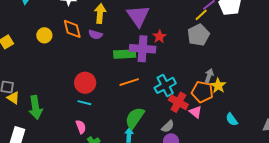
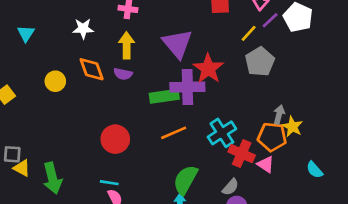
yellow line: (201, 15) -> (249, 33), moved
red star: (159, 37) -> (208, 69), size x1.6
cyan line: (84, 103) -> (109, 183), moved

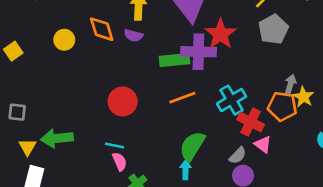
pink triangle: (266, 164) -> (263, 144), moved
yellow triangle: (22, 168) -> (27, 147), moved, turned 30
green arrow: (52, 178) -> (57, 138), turned 96

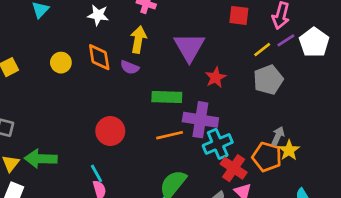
red star: (221, 34) -> (216, 77), size x0.7
purple cross: (198, 52) -> (200, 120), moved
cyan line: (115, 146) -> (96, 173), turned 42

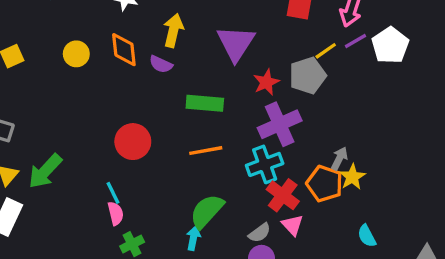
gray pentagon: (268, 80) -> (307, 76), moved
purple cross: (200, 120) -> (280, 124), moved, turned -36
green arrow: (41, 159) -> (45, 171), turned -52

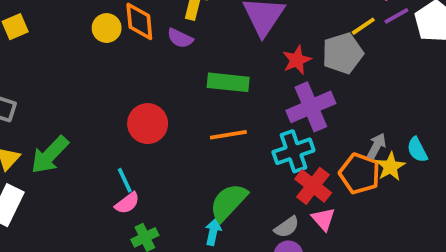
yellow circle: (76, 54) -> (107, 28), moved
pink semicircle: (116, 213) -> (127, 203), turned 65
cyan semicircle: (367, 236) -> (417, 150), moved

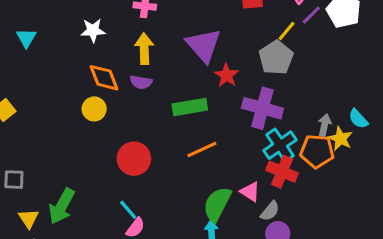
yellow circle: (107, 28) -> (94, 109), moved
red star: (297, 60) -> (226, 75), moved
purple cross: (311, 107) -> (262, 108), turned -36
cyan cross: (293, 151) -> (280, 145), moved
pink triangle: (323, 219) -> (250, 192), moved

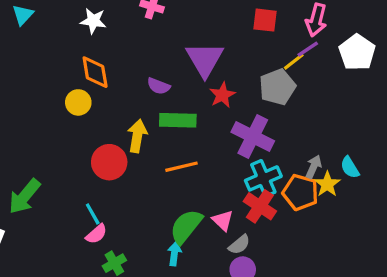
purple line: (311, 15) -> (308, 49), moved
yellow arrow: (144, 49) -> (137, 136), moved
purple semicircle: (141, 82) -> (159, 86), moved

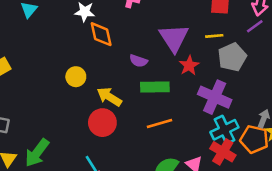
yellow line: (294, 62) -> (214, 36), moved, turned 36
orange diamond: (95, 72) -> (101, 34), moved
yellow arrow: (137, 136) -> (109, 97), moved, turned -65

